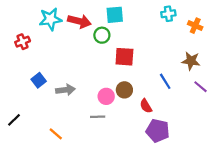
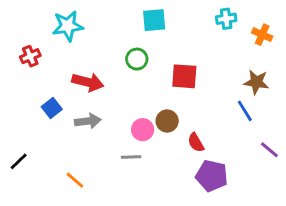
red arrow: (79, 21) -> (88, 82), moved
green circle: (102, 35) -> (137, 59), moved
red square: (124, 57) -> (184, 76), moved
blue line: (165, 81) -> (245, 111), moved
purple line: (201, 87) -> (269, 150), moved

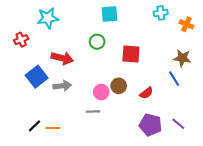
blue square: (52, 108) -> (37, 77), size x1.5
red semicircle: (196, 143) -> (146, 93), moved, turned -96
purple line: (269, 150) -> (178, 124), moved
black line: (19, 161) -> (34, 126), moved
orange line: (75, 180) -> (53, 128), turned -40

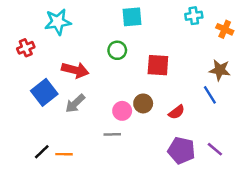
gray arrow: (62, 86) -> (75, 103), turned 144

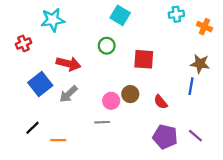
cyan square: (132, 17) -> (120, 15), turned 36
blue line: (210, 95) -> (191, 86), turned 42
red semicircle: (177, 112) -> (161, 102), turned 88
black line: (42, 152) -> (32, 128), moved

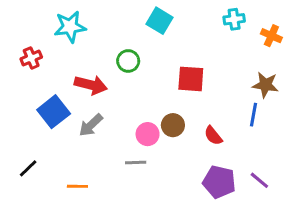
green circle: (107, 46) -> (128, 61), moved
black line: (32, 128) -> (28, 168), moved

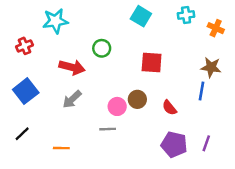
cyan square: (159, 21) -> (141, 16), moved
blue square: (54, 112) -> (26, 91), moved
purple line: (259, 180) -> (206, 143), turned 70

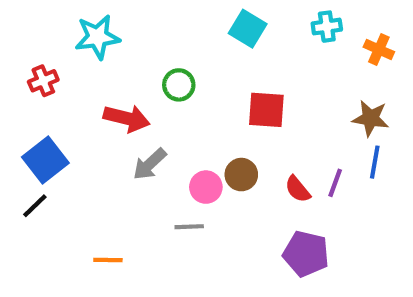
blue line: (201, 91) -> (375, 162), moved
gray arrow: (72, 99) -> (150, 164), moved
black line: (22, 134) -> (35, 206), moved
purple line: (206, 143) -> (335, 183), moved

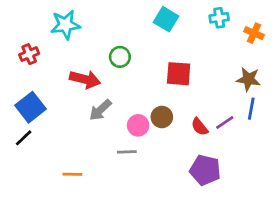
purple line: (335, 183) -> (225, 123), turned 36

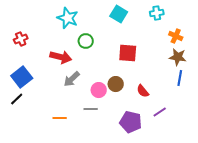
cyan star: (65, 25) -> (68, 18), moved, turned 30
orange cross: (254, 33) -> (176, 36), moved
purple line: (225, 123) -> (160, 112), moved
purple pentagon: (205, 170) -> (131, 122), moved
orange line: (72, 174) -> (60, 118), moved

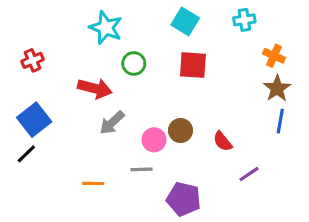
red square: (128, 53) -> (193, 65), moved
brown star: (178, 57) -> (277, 88), turned 30
purple pentagon: (131, 122) -> (184, 199), moved

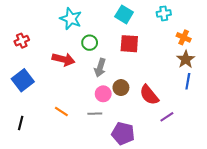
gray arrow: (112, 123) -> (100, 68), moved, turned -30
red semicircle: (223, 141) -> (149, 95), size x1.5
black line: (26, 154) -> (21, 123), moved, turned -32
orange line: (93, 183) -> (61, 112), moved, turned 32

